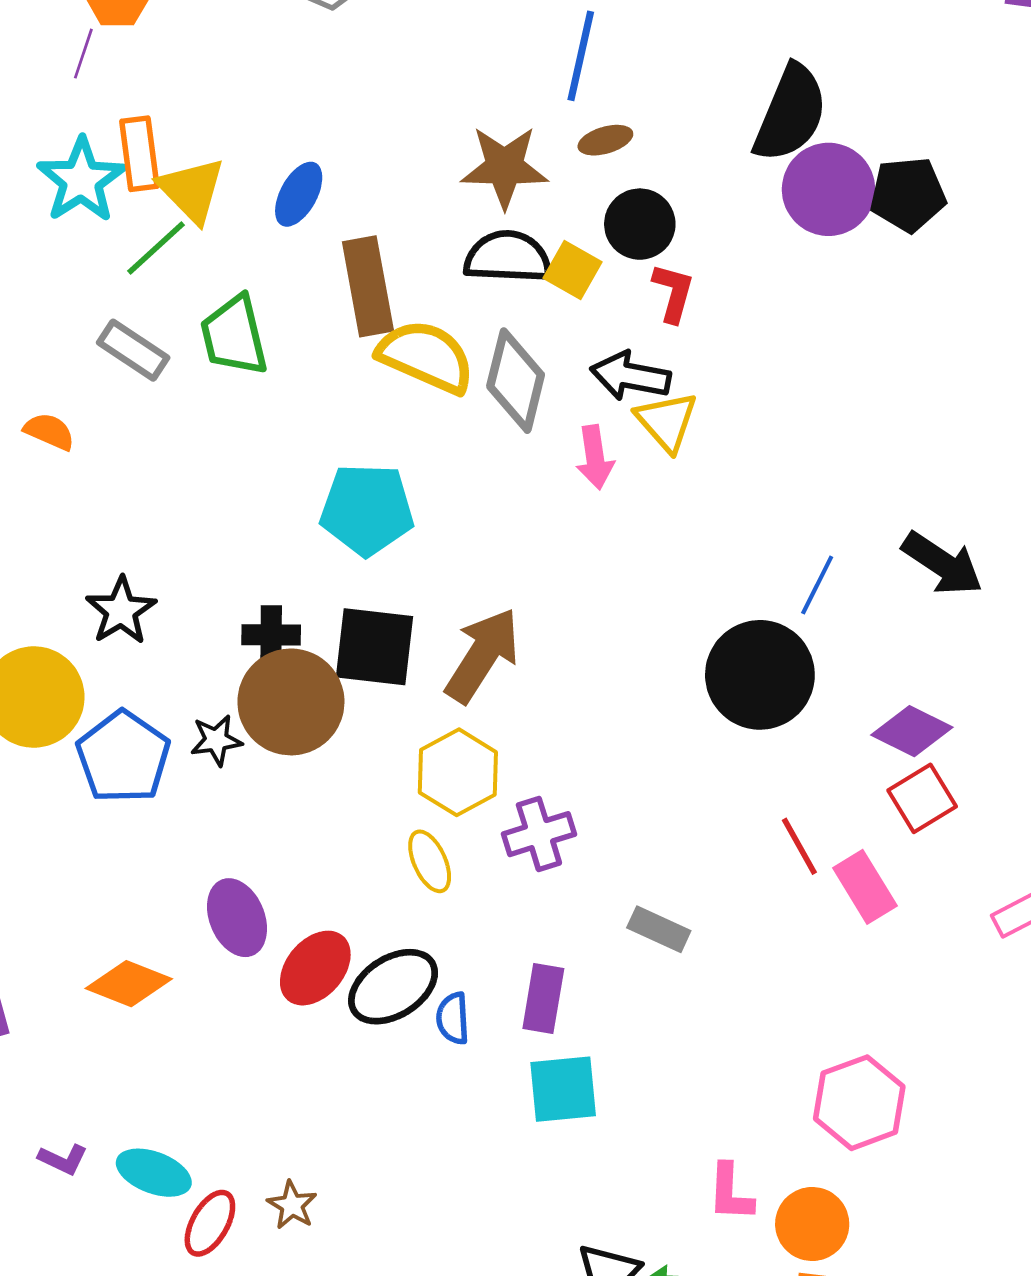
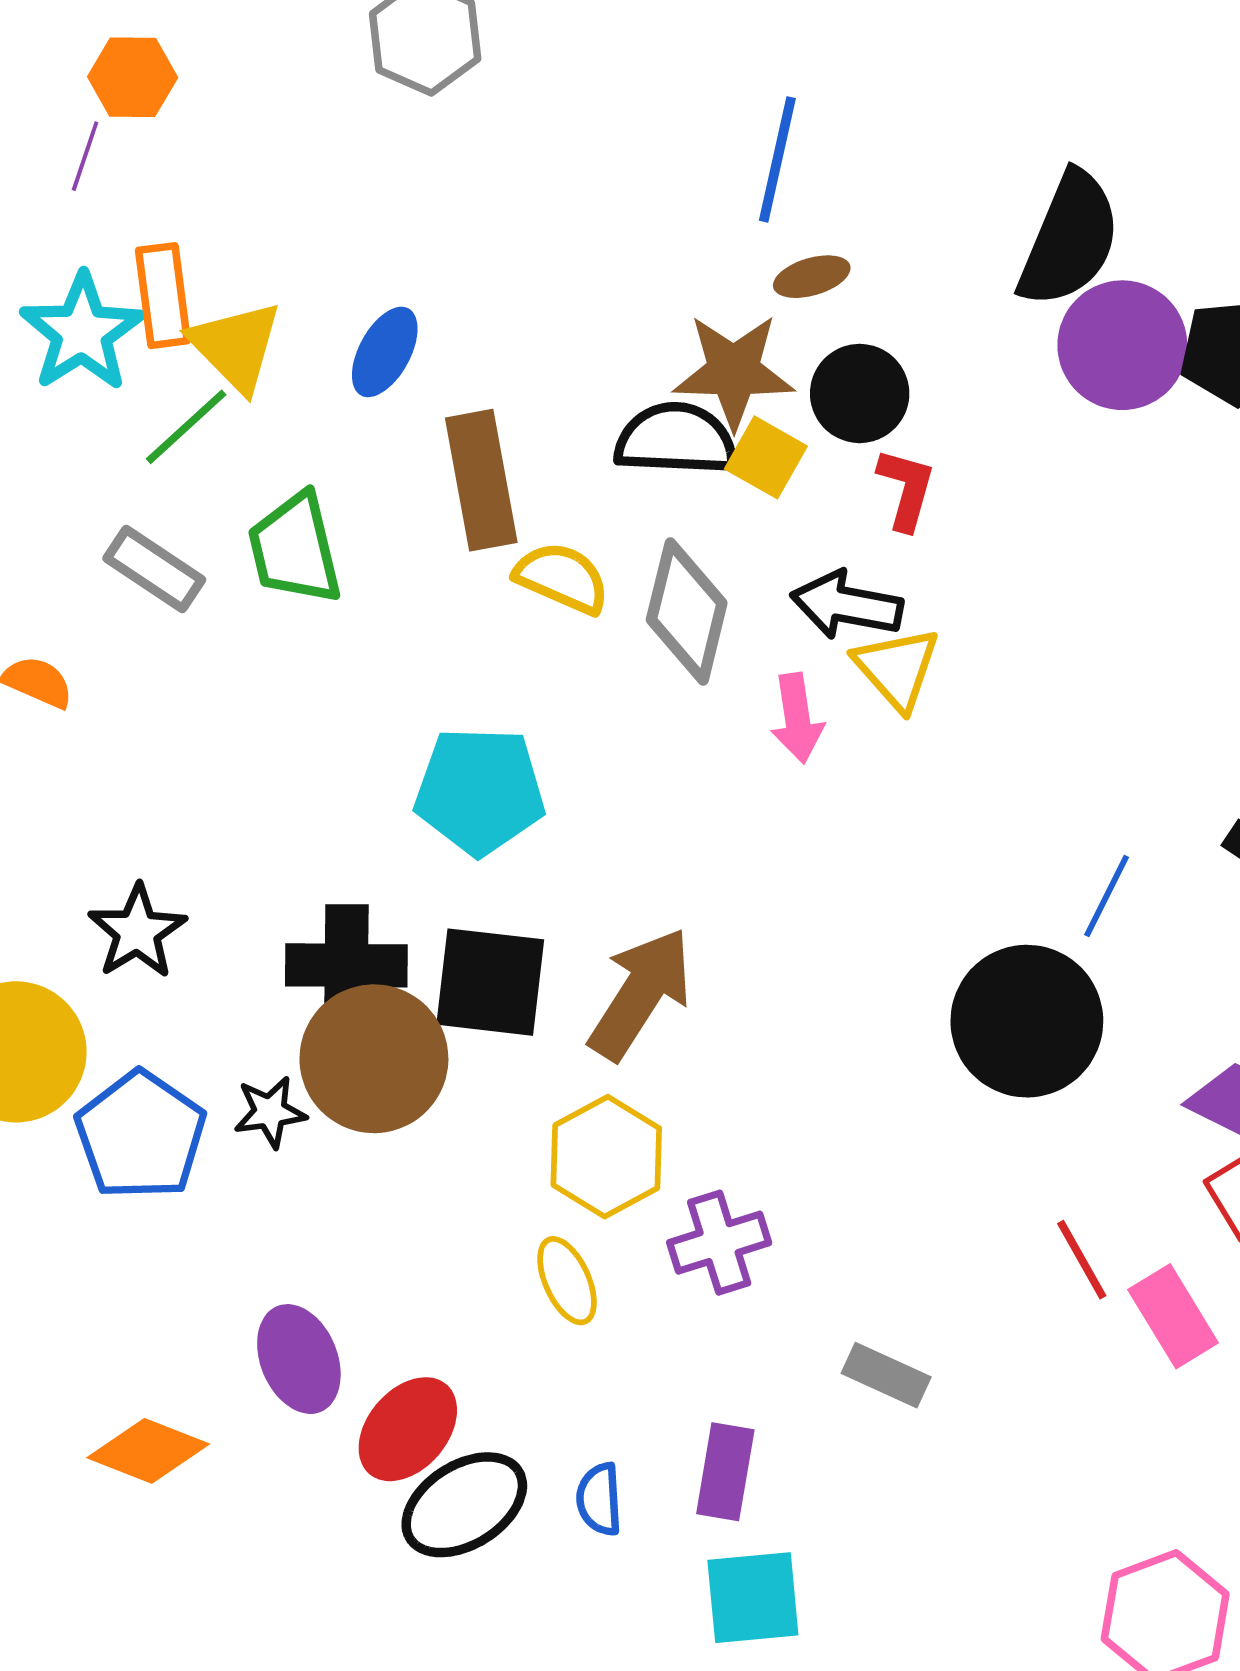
brown star: (504, 167) -> (734, 371), moved
yellow semicircle: (426, 356) -> (562, 578), size x0.7
black cross: (271, 635) -> (346, 965), size x1.5
black ellipse: (393, 987) -> (464, 1505), moved

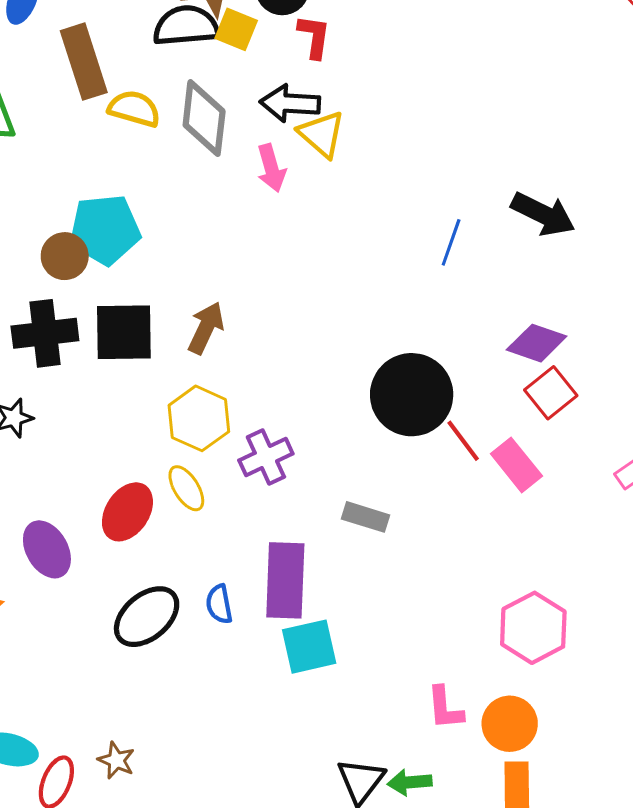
brown arrow: (641, 994) -> (206, 328), size x0.7
black circle: (1027, 1021) -> (412, 395), moved
brown circle: (374, 1059) -> (65, 256), moved, size x0.6
red ellipse: (408, 1429) -> (127, 512), moved
purple rectangle: (725, 1472) -> (285, 580), size x1.5

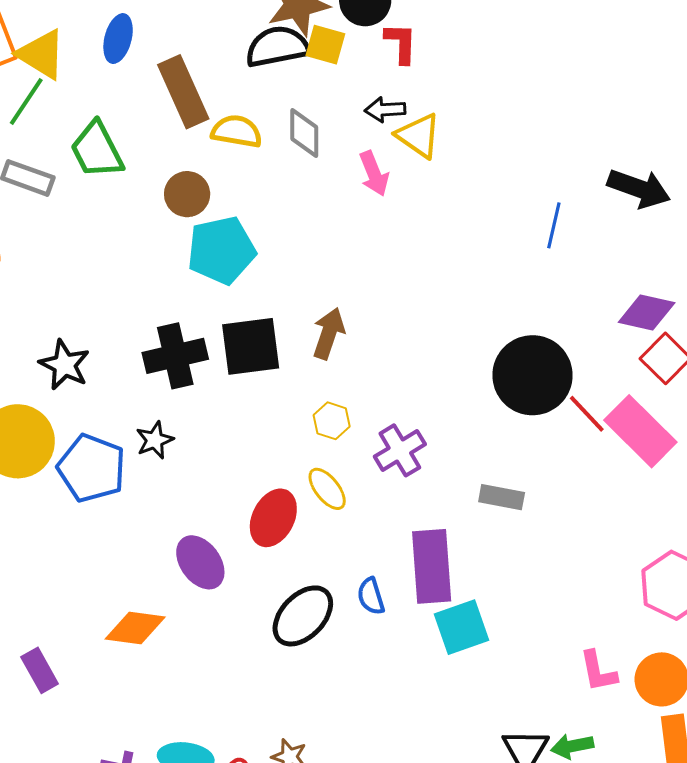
black arrow: (290, 103) -> (385, 110), size x0.7
gray diamond: (204, 118) -> (304, 133), size x0.7
brown circle: (65, 256) -> (187, 194), moved
yellow hexagon: (199, 418) -> (332, 421), size x0.6
pink rectangle: (516, 465) -> (640, 431), size x1.4

